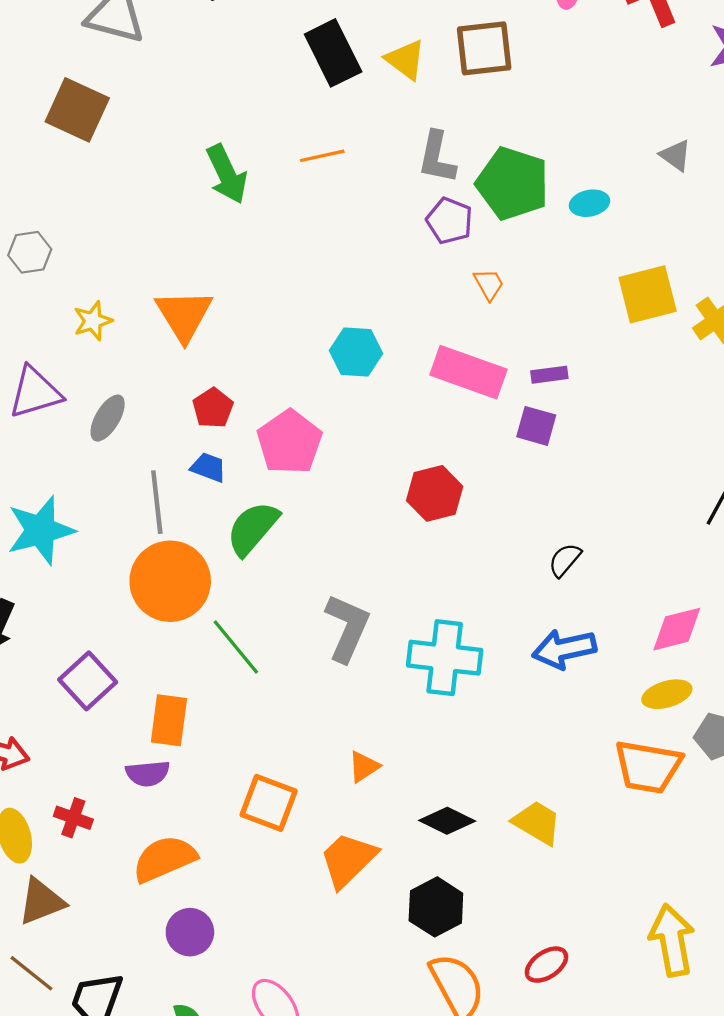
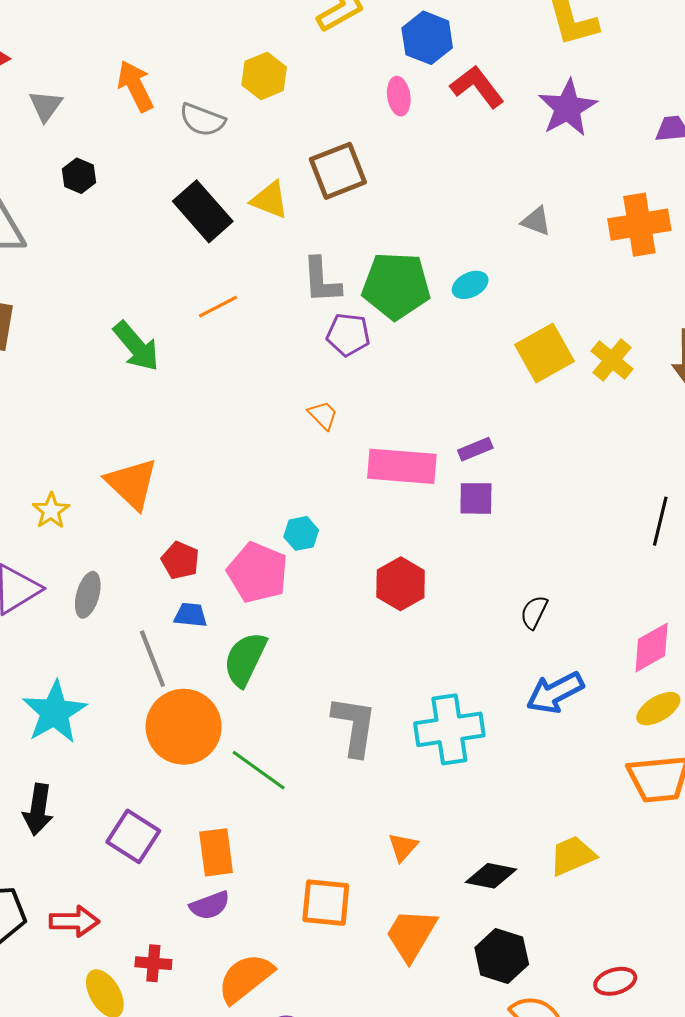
orange trapezoid: (489, 284) -> (323, 415), moved
cyan hexagon: (356, 352) -> (301, 533), moved, size x0.7
yellow trapezoid: (537, 823) -> (572, 856), turned -39
red ellipse: (546, 965) -> (615, 981), turned 33

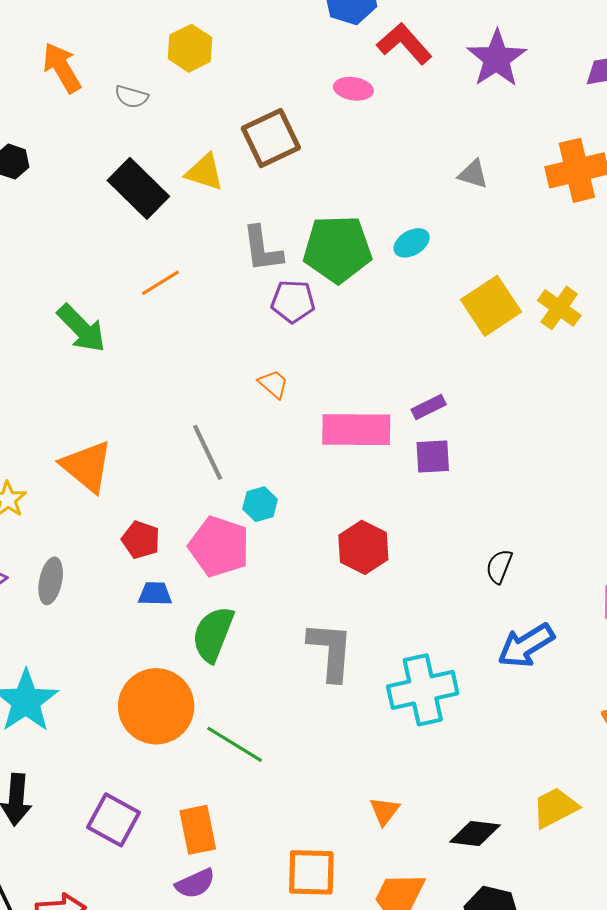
pink ellipse: (399, 96) -> (353, 89), moved, turned -69
gray semicircle: (202, 120) -> (131, 97), size x0.7
gray line: (152, 659) -> (208, 452), moved
gray L-shape: (354, 726) -> (331, 651), moved

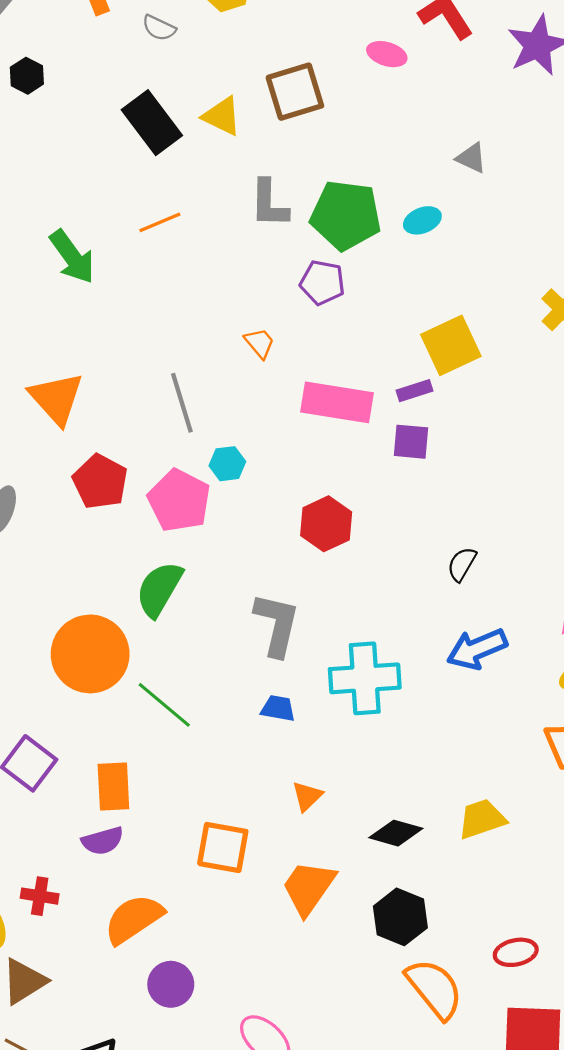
gray triangle: (473, 174) -> (471, 158), moved
purple pentagon: (293, 301) -> (322, 283), moved
yellow square: (491, 306) -> (451, 345), moved
red pentagon: (141, 540) -> (100, 482), size x1.4
blue trapezoid: (155, 594) -> (278, 708), moved

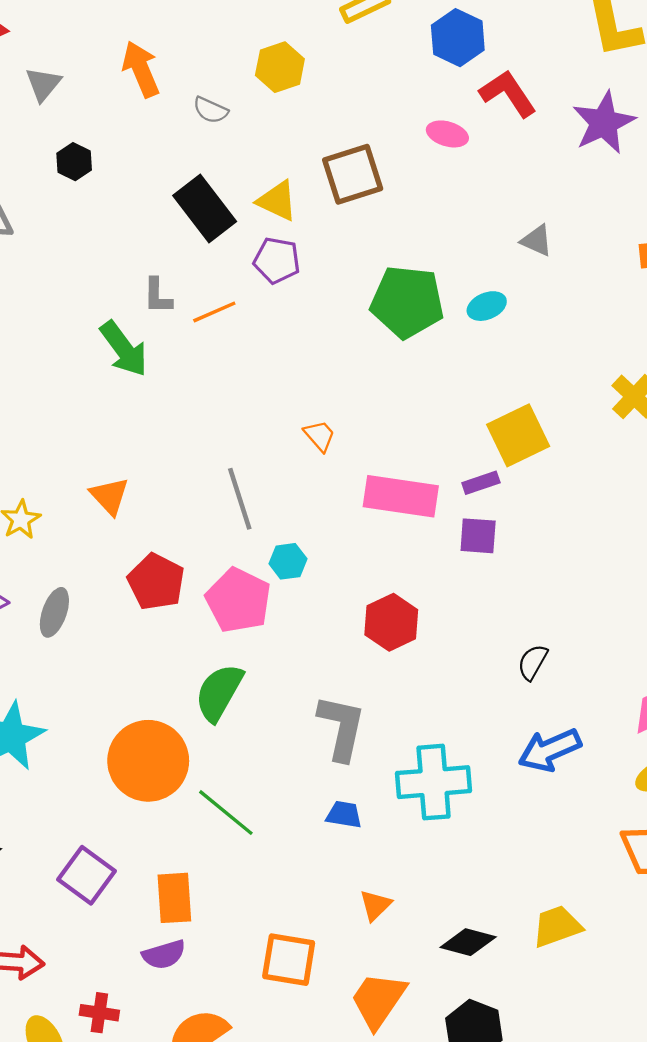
gray L-shape: (269, 204) -> (158, 296), moved, size x0.7
purple pentagon: (322, 283) -> (277, 260), moved
orange triangle: (56, 398) -> (109, 496), size x0.7

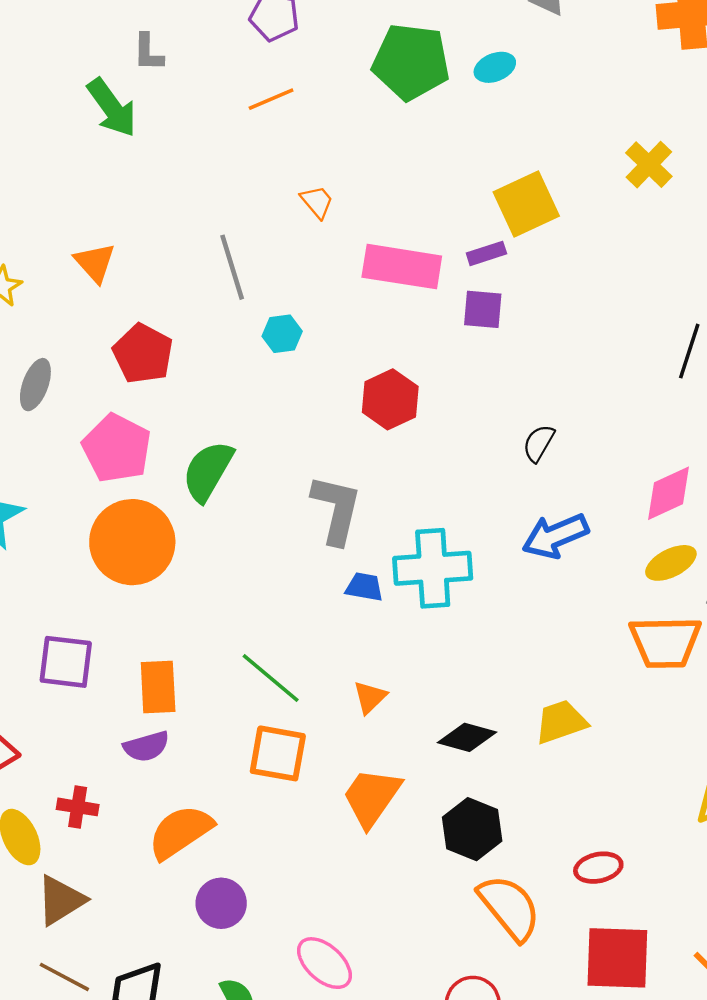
orange line: (214, 312) -> (271, 99), moved
pink pentagon: (238, 600) -> (117, 448), moved
green line: (226, 813) -> (271, 678), moved
blue trapezoid: (344, 815) -> (364, 587), moved
purple square: (86, 875) -> (66, 662), turned -30

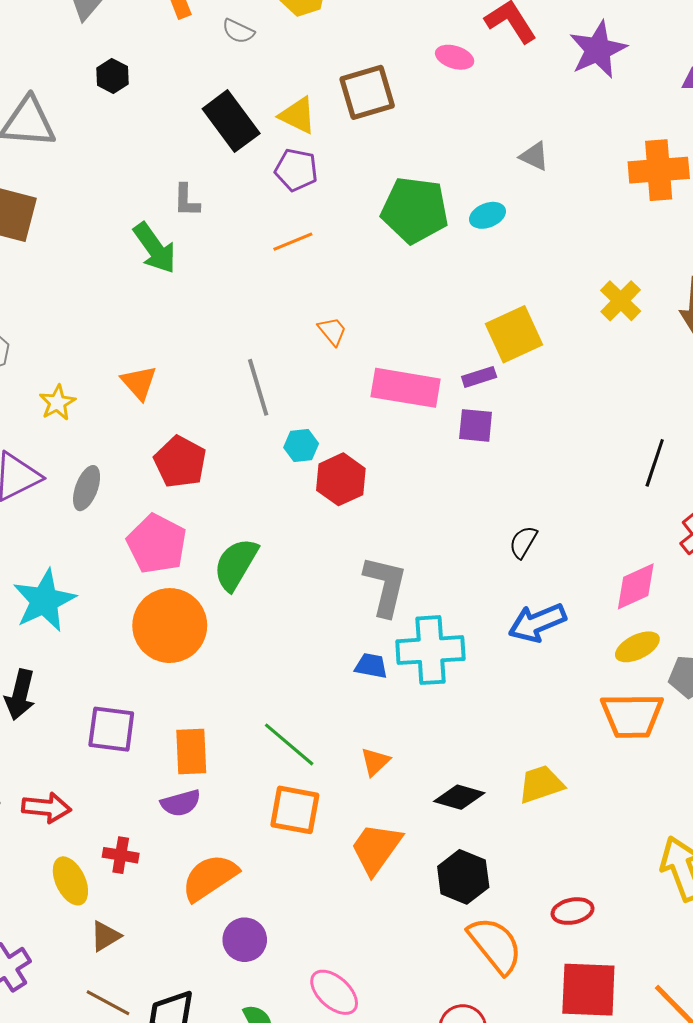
red hexagon: (390, 399) -> (341, 479), moved
gray L-shape: (336, 509) -> (385, 586), moved
brown triangle: (61, 900) -> (105, 936), size x0.7

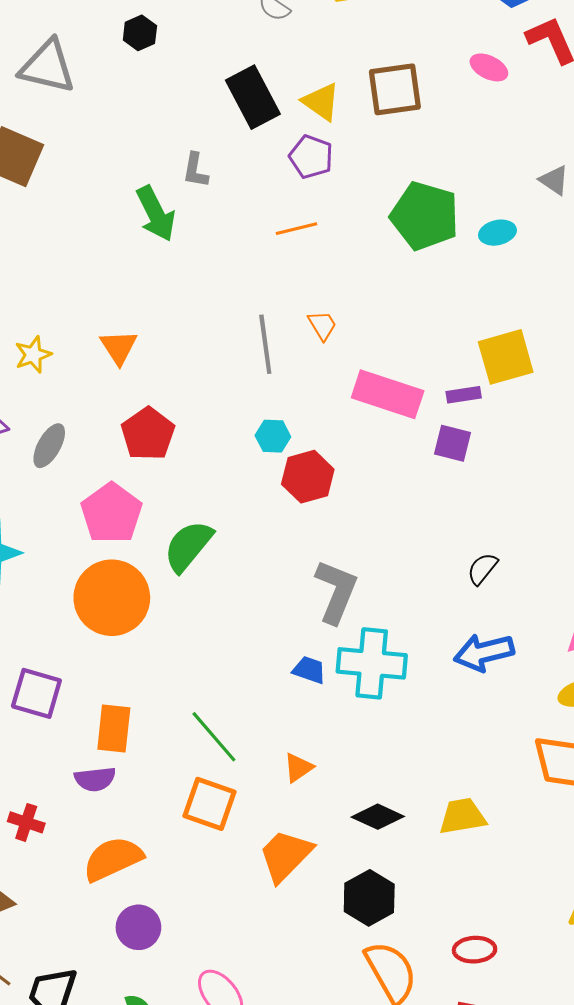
gray line: (258, 387) -> (265, 344), moved

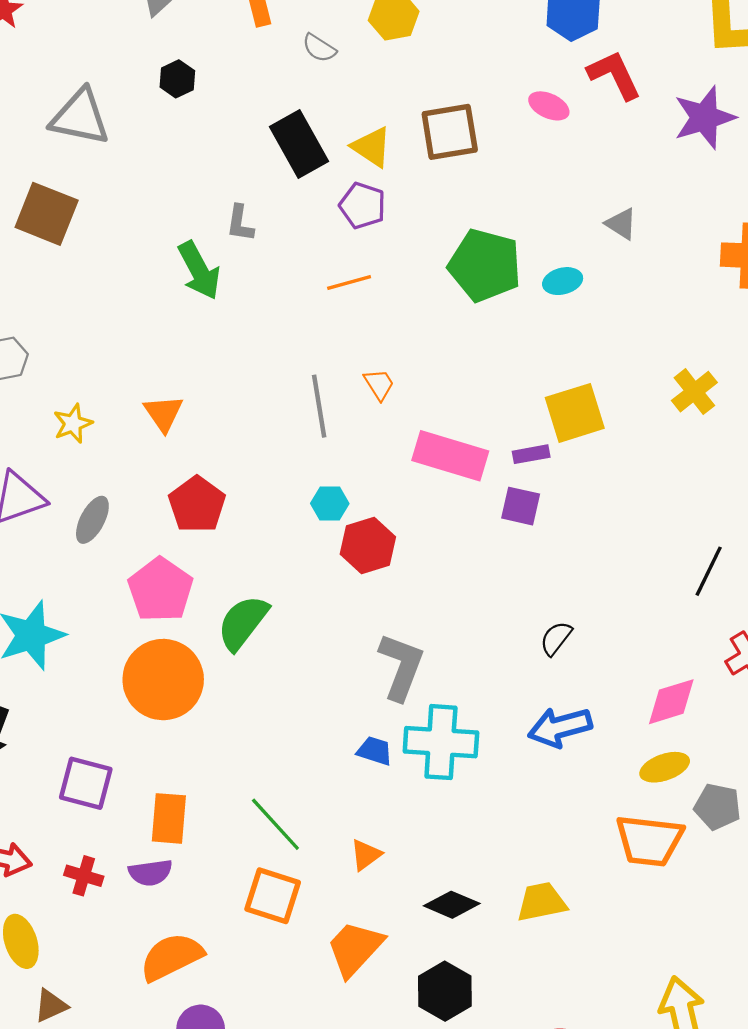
red cross: (26, 822) -> (84, 876), moved

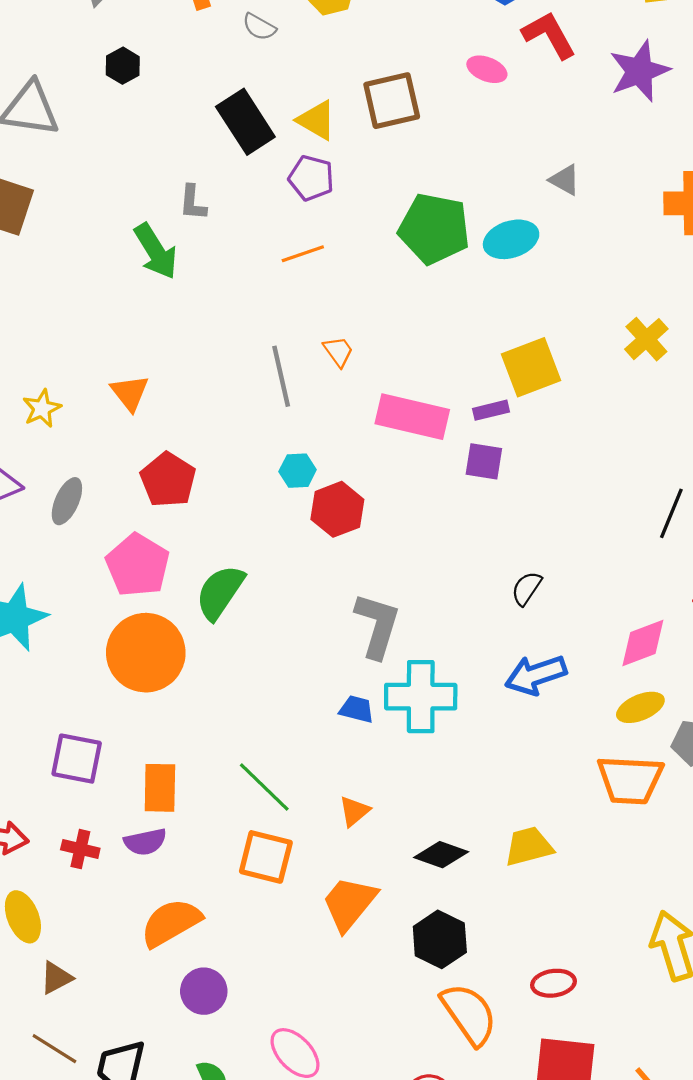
cyan ellipse: (563, 281) -> (511, 239), size x1.4

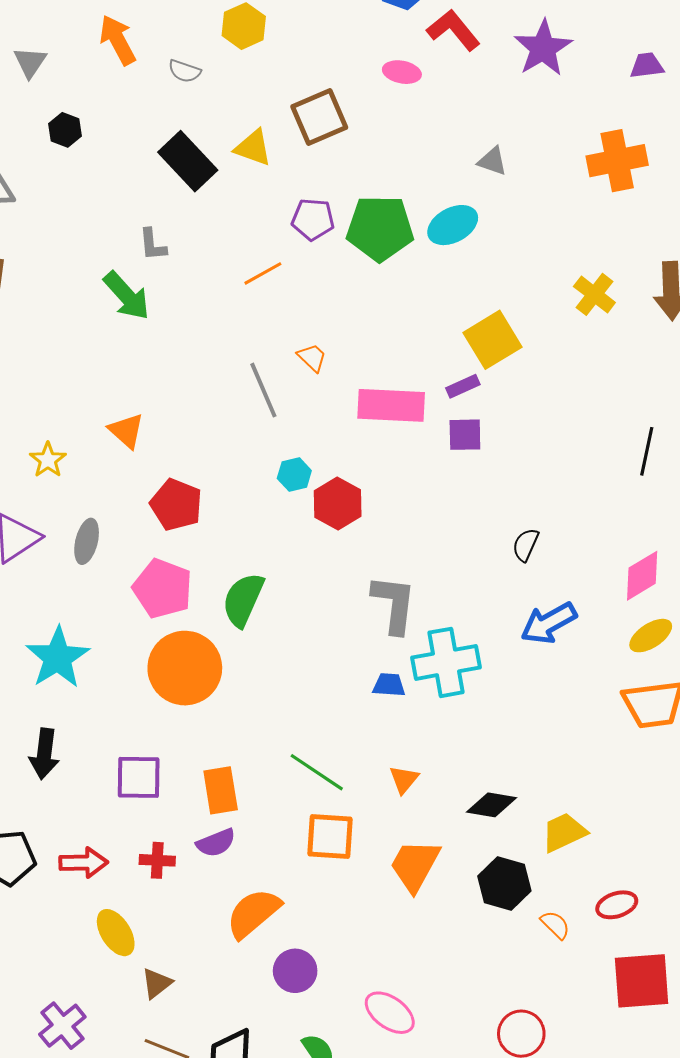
purple pentagon: (311, 178) -> (313, 219), moved
yellow trapezoid: (529, 846) -> (564, 832), moved
orange semicircle: (469, 1014) -> (555, 925), moved, size x0.5

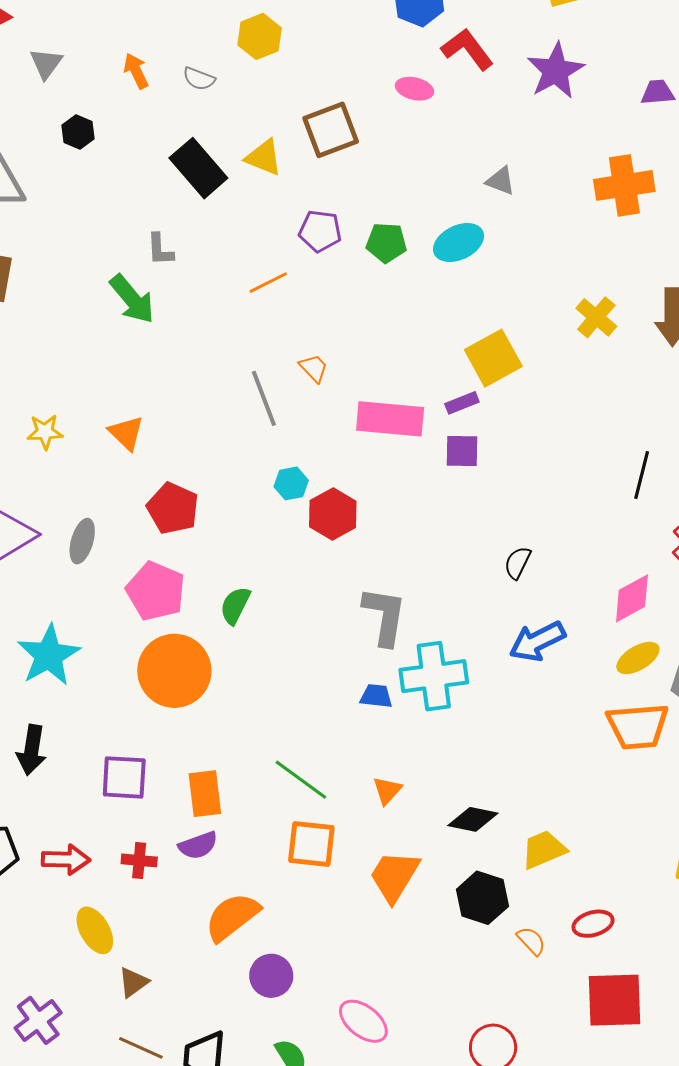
orange arrow: (118, 40) -> (136, 71), moved, size x0.7
green pentagon: (380, 228) -> (386, 243), size x0.6
yellow star: (48, 460) -> (45, 432), moved, turned 30
green semicircle: (243, 600) -> (235, 605), size x0.7

